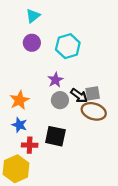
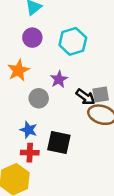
orange star: (19, 100) -> (18, 70), moved
gray circle: (60, 100) -> (39, 98), moved
blue star: (19, 125) -> (29, 130), moved

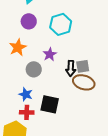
black arrow: (85, 97) -> (71, 68), turned 56

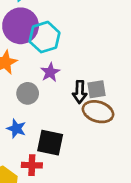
purple circle: (29, 21) -> (21, 26), size x1.6
cyan hexagon: (61, 24) -> (44, 37), moved
red cross: (27, 112) -> (32, 165), moved

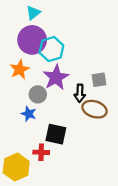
purple star: (50, 72) -> (56, 77), size x1.6
gray square: (97, 89) -> (99, 80), moved
blue star: (16, 129) -> (29, 114), moved

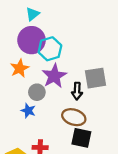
gray square: (99, 80) -> (95, 78), size x1.5
brown ellipse: (95, 109) -> (74, 117), moved
black square: (56, 134) -> (81, 138), moved

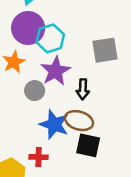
gray square: (95, 78) -> (105, 50), moved
blue star: (28, 111) -> (54, 124), moved, size x1.6

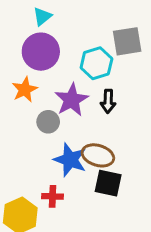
cyan hexagon: (50, 38) -> (96, 63), moved
gray square: (105, 50) -> (127, 41), moved
black arrow: (83, 89) -> (108, 101), moved

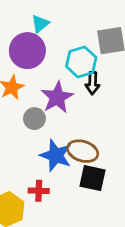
cyan triangle: (42, 16) -> (40, 24), moved
black arrow: (108, 101) -> (93, 83), moved

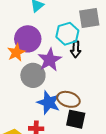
purple circle: (27, 51) -> (28, 39), moved
gray circle: (34, 119) -> (33, 75), size x1.5

